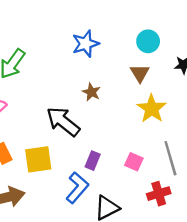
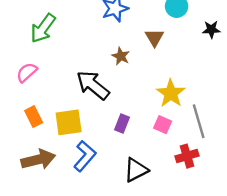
brown triangle: (140, 73) -> (154, 38), moved
yellow star: (152, 109) -> (171, 93), moved
blue L-shape: (77, 188) -> (85, 156), moved

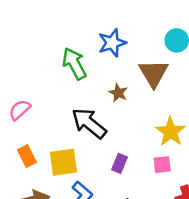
green arrow: (43, 28) -> (74, 64), moved, turned 116
brown triangle: (154, 38) -> (154, 73), size x1.5
pink square: (163, 125) -> (162, 165), turned -30

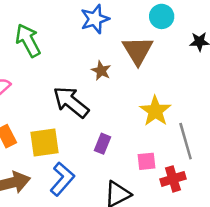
green arrow: (74, 64) -> (28, 40), moved
pink square: (162, 165) -> (147, 161), moved

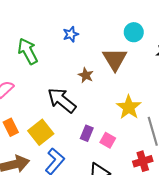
blue star: (95, 19) -> (71, 34), moved, size x0.7
yellow square: (44, 142) -> (41, 132), turned -30
pink square: (147, 161) -> (108, 140), moved, turned 35

